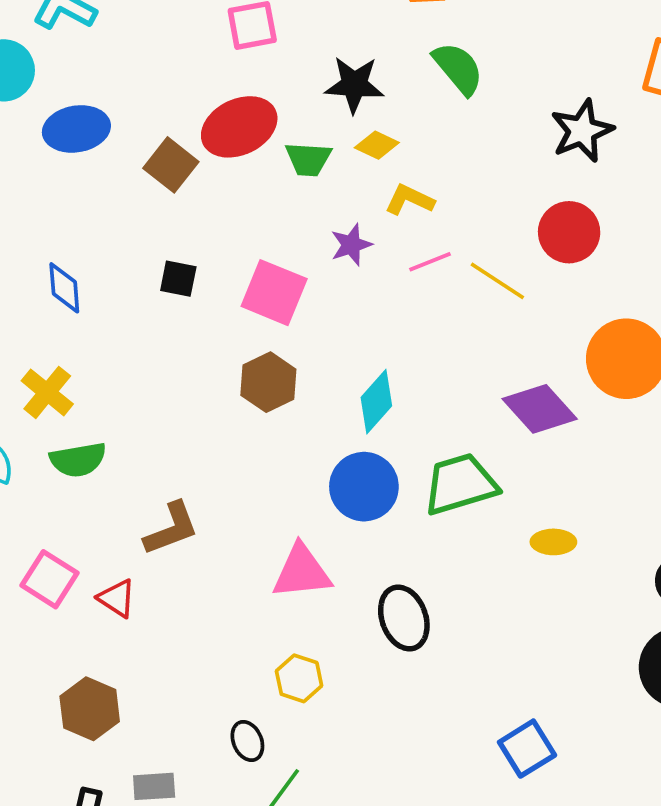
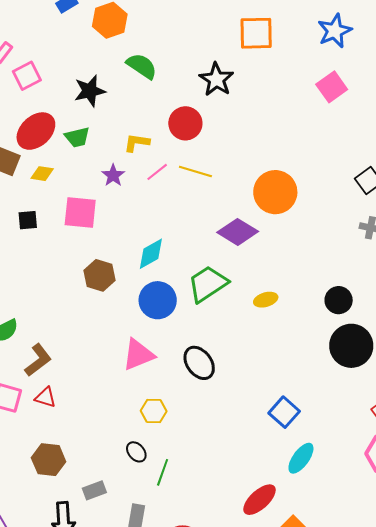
yellow diamond: (377, 145) -> (42, 174), moved
red circle: (569, 232) -> (185, 123), moved
brown hexagon: (268, 382) -> (99, 275), moved
cyan diamond: (376, 402) -> (151, 254), turned 36
brown L-shape: (171, 529) -> (38, 360), moved

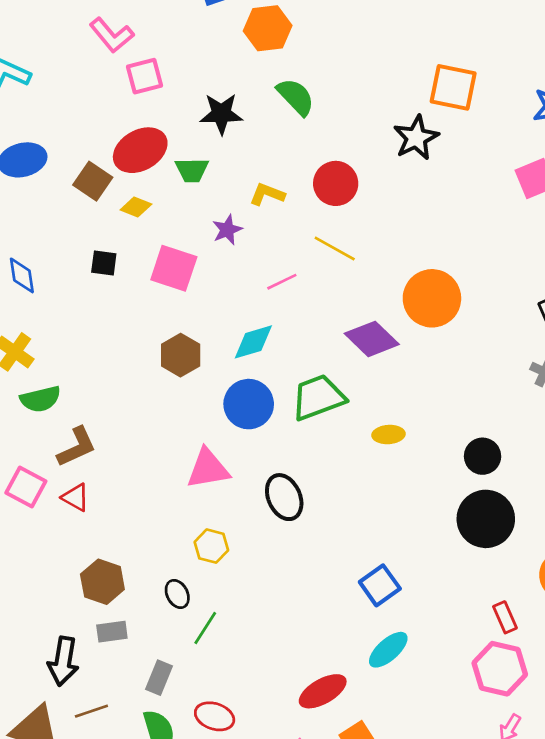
black star: (216, 79) -> (416, 138), moved
pink line: (157, 172) -> (282, 282), moved
brown hexagon: (49, 460) -> (102, 582), moved

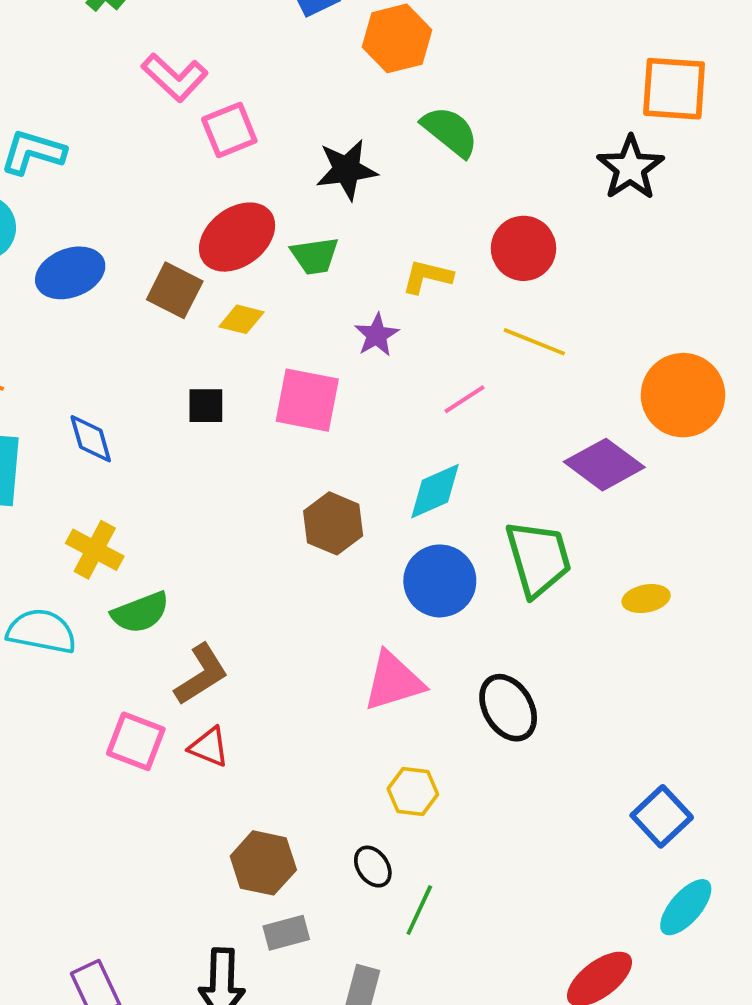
green trapezoid: (318, 397) -> (538, 558), turned 102

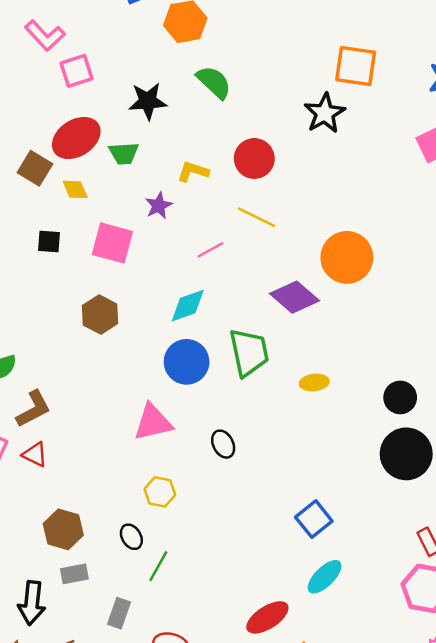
yellow diamond: (241, 319) -> (75, 189), turned 48
brown hexagon: (333, 523) -> (100, 315), moved
black ellipse: (508, 708) -> (223, 444), size x0.7

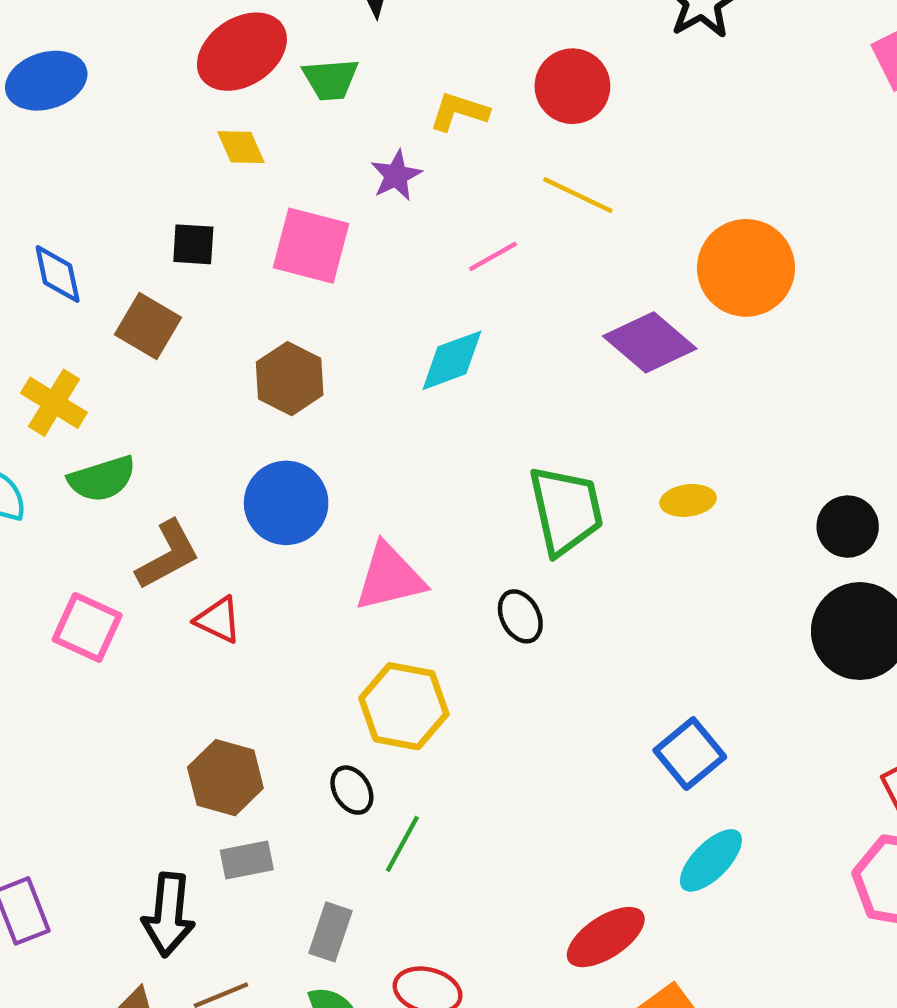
brown square: (35, 168) -> (148, 326), moved
green trapezoid: (249, 352) -> (566, 510), moved
blue circle: (187, 362) -> (286, 503), moved
red triangle: (35, 454) -> (218, 620), moved
yellow hexagon: (160, 492) -> (404, 706), size x1.5

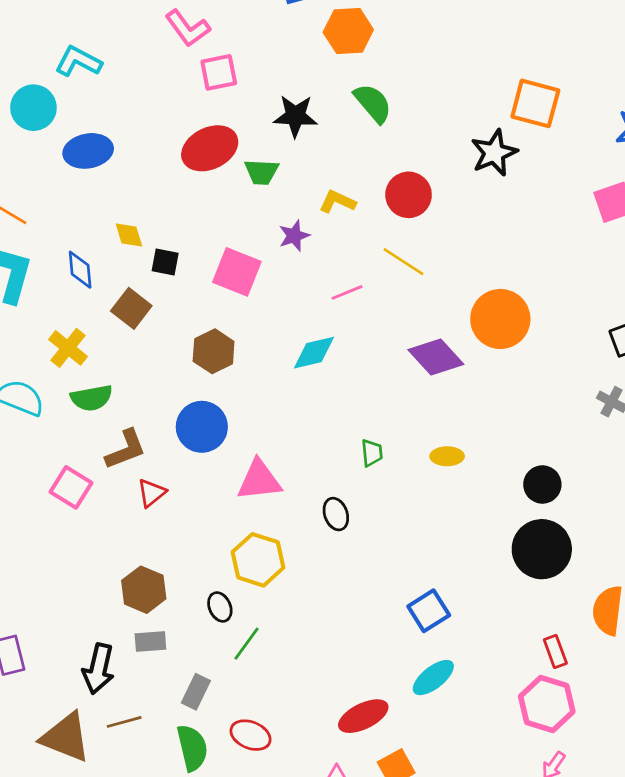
yellow diamond: (241, 147) -> (129, 235), moved
green trapezoid: (566, 510) -> (372, 453), size x0.5
red triangle: (218, 620) -> (151, 493), turned 48

